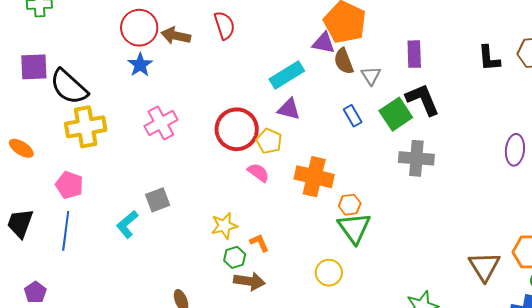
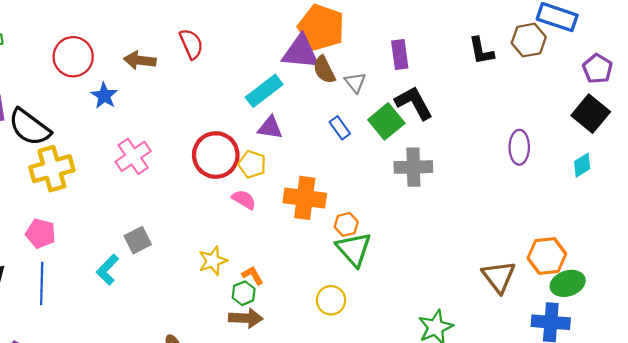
red circle: (139, 28) -> (73, 57), moved
purple triangle: (324, 43) -> (301, 52), size x1.5
green hexagon: (235, 257) -> (244, 293), moved

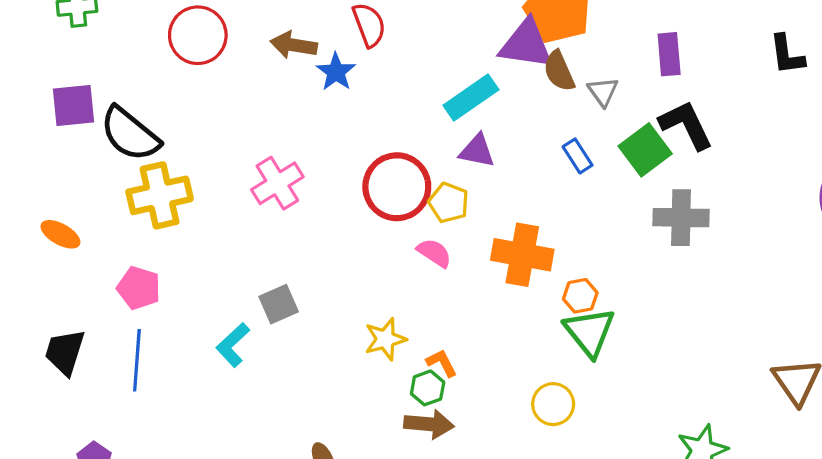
blue star: (104, 96) -> (336, 72), moved

